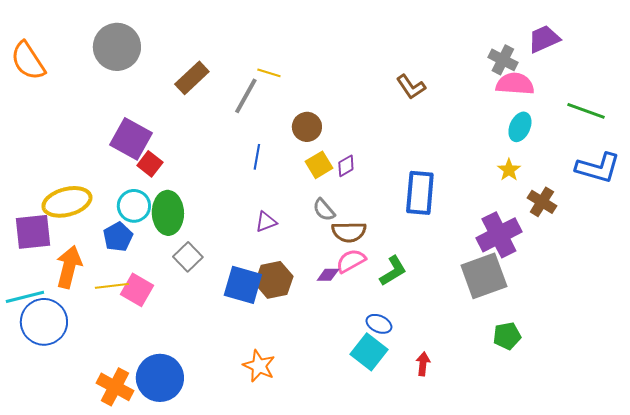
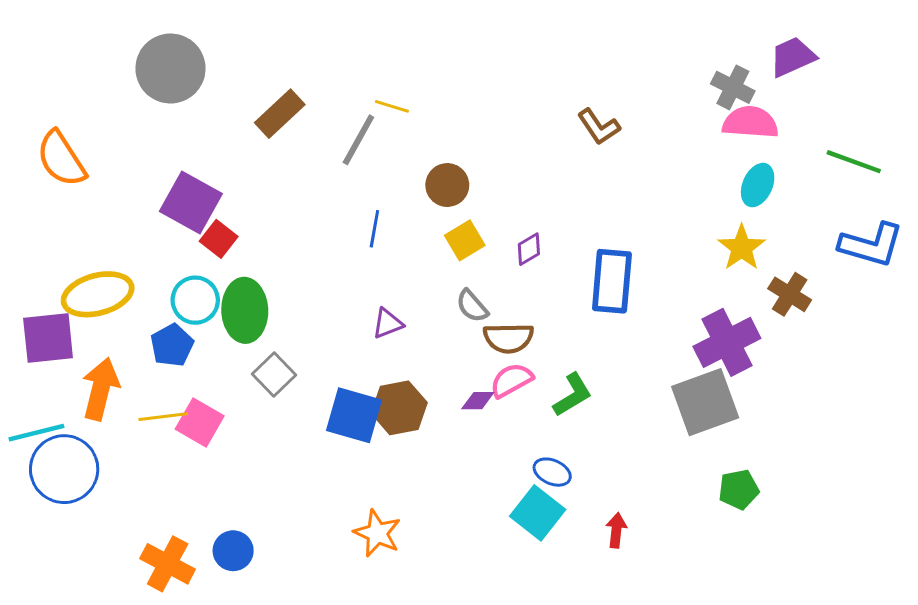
orange semicircle: (28, 61) -> (61, 159), moved
purple diamond: (346, 166) -> (529, 249), moved
yellow star: (509, 170) -> (742, 248), size x1.4
blue circle: (160, 378) -> (233, 551), size x0.6

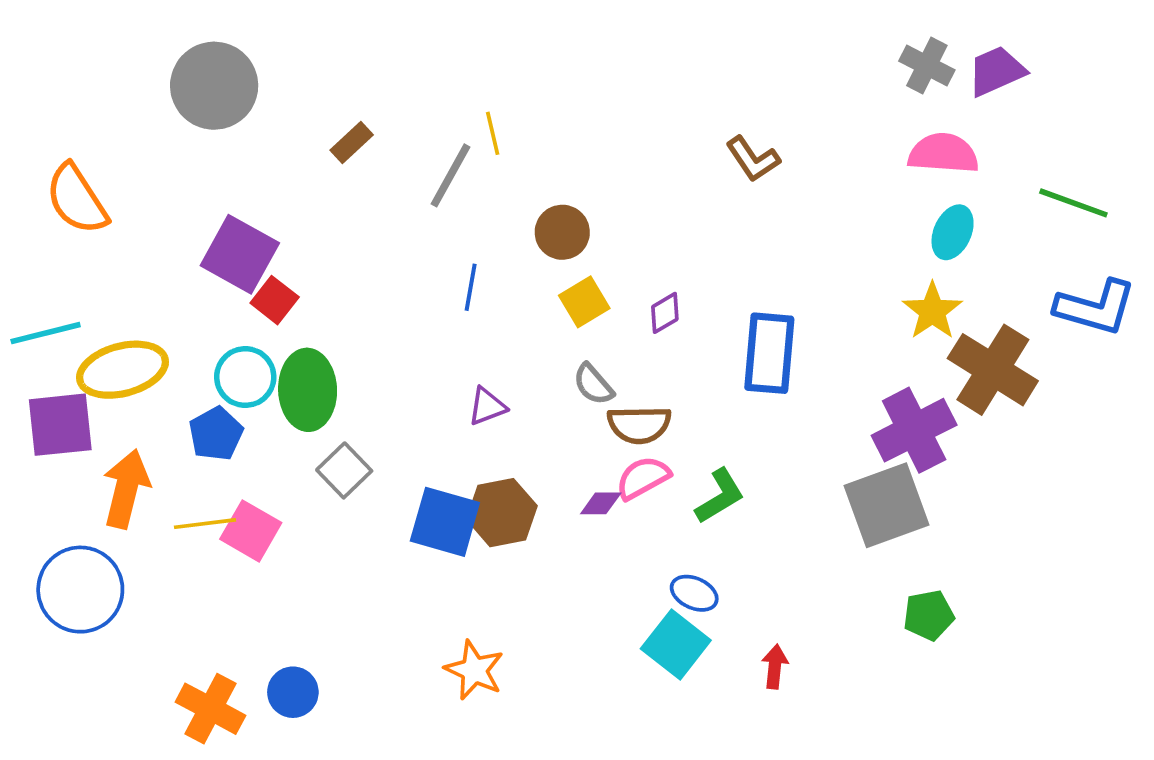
gray cross: (733, 87) -> (927, 66), moved
yellow line: (392, 106) -> (493, 133), turned 60
brown rectangle: (280, 114) -> (352, 142), size x0.7
brown cross: (790, 294) -> (993, 370), size x1.6
cyan line: (36, 433) -> (46, 333), moved

